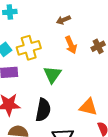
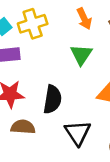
green triangle: (52, 74) -> (81, 55), moved

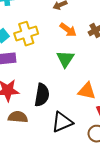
orange arrow: (84, 19) -> (68, 30), turned -30
black triangle: (78, 133) -> (62, 122), turned 40

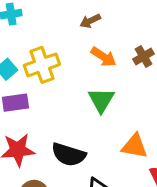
black semicircle: (42, 95) -> (69, 155), turned 100

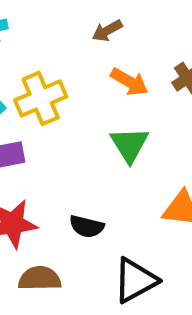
black semicircle: (69, 155) -> (87, 226), size x0.7

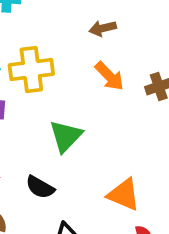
green triangle: (129, 145) -> (66, 136), moved

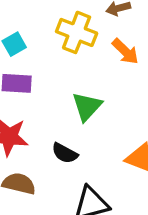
yellow cross: (31, 70) -> (77, 32), moved, turned 30

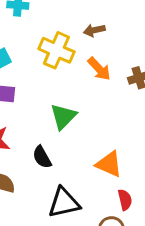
black semicircle: (65, 153) -> (42, 157), turned 30

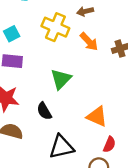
red semicircle: (125, 200) -> (109, 144), turned 35

